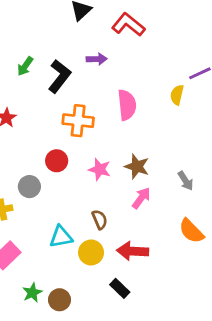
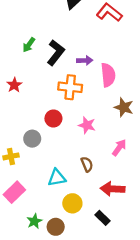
purple arrow: (97, 59) -> (85, 60), moved
brown star: (137, 167) -> (124, 107), moved
yellow circle: (91, 252) -> (72, 203), moved

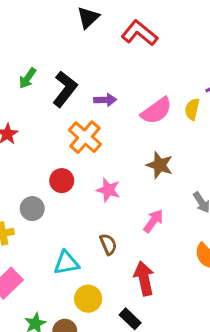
pink semicircle: (108, 75) -> (156, 111), moved, turned 60
orange cross: (70, 87) -> (85, 137), turned 35
red arrow: (113, 189) -> (144, 278), turned 75

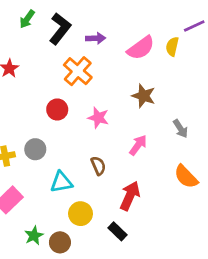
gray circle: (32, 209) -> (35, 149), moved
red arrow: (144, 278) -> (130, 196), turned 36

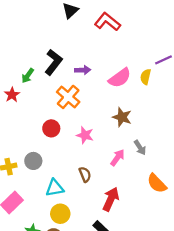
green arrow: (27, 19) -> (28, 76), moved
gray arrow: (181, 129) -> (140, 147), moved
yellow circle: (81, 214) -> (60, 214), moved

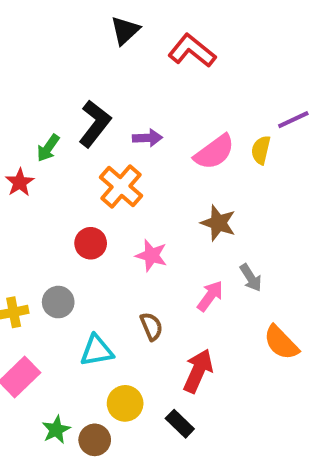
yellow circle: (60, 214) -> (125, 403), moved

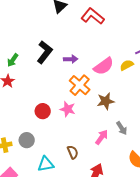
green arrow: (48, 148) -> (13, 60), moved
yellow semicircle: (261, 150) -> (127, 65), turned 48
orange cross: (121, 186) -> (80, 85), moved
brown star: (218, 223) -> (106, 101), turned -30
pink star: (151, 255) -> (68, 109), moved

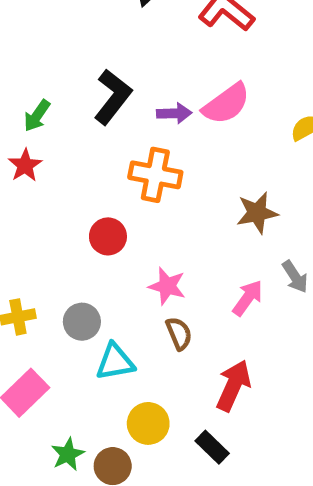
pink semicircle: (104, 66) -> (226, 104), moved
orange cross: (80, 85) -> (155, 175), moved, turned -30
pink star: (68, 109) -> (167, 286), moved
gray circle: (27, 140) -> (82, 322), moved

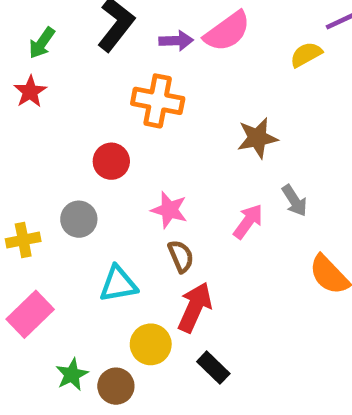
gray circle: (82, 322) -> (79, 219), moved
red arrow: (233, 386) -> (195, 307), moved

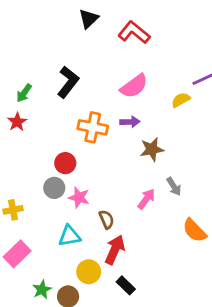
purple arrow: (176, 41) -> (130, 122), moved
pink star: (169, 210) -> (79, 197), moved
gray circle: (79, 219) -> (54, 188), moved

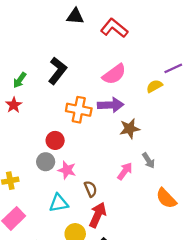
black triangle: (89, 19) -> (75, 16), turned 48
purple arrow: (130, 122) -> (111, 105), size x1.5

